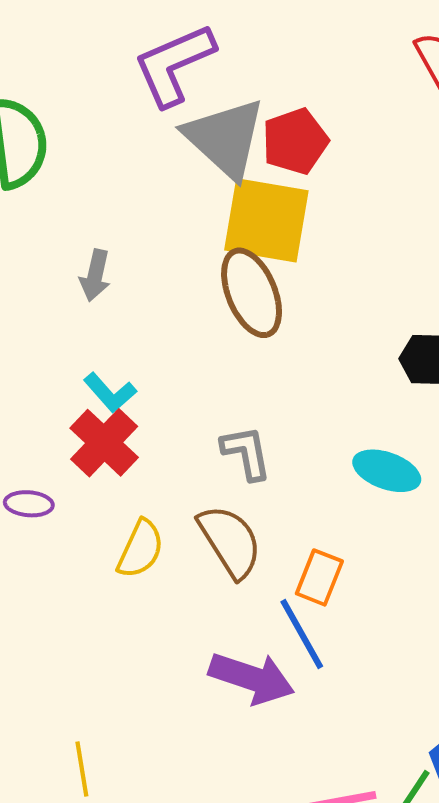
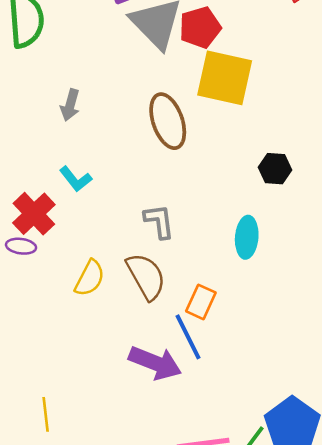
yellow square: (266, 220) -> (225, 78), moved
red cross: (104, 443) -> (34, 214), moved
cyan ellipse: (387, 471) -> (247, 237), turned 72

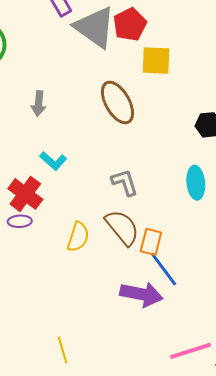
yellow square: (225, 78) -> (156, 61), size x0.7
orange rectangle: (201, 302) -> (151, 242), moved

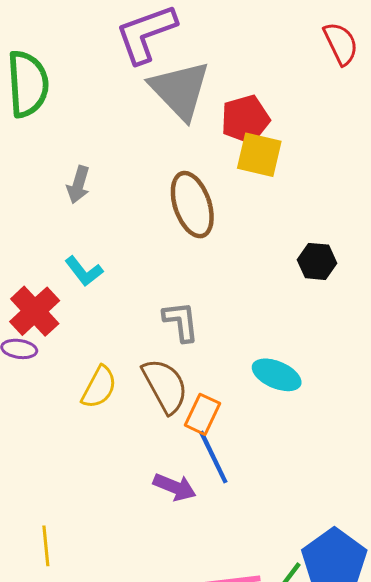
red pentagon: (130, 24) -> (245, 119), moved
cyan ellipse: (196, 183) -> (277, 375), moved, turned -72
purple arrow: (141, 294) -> (175, 487), size x0.7

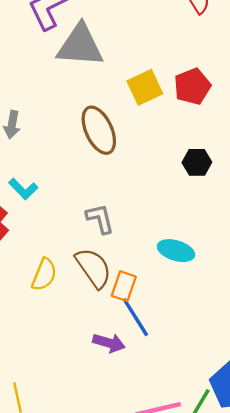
gray triangle: (180, 90) -> (80, 46), turned -36
red pentagon: (245, 119) -> (192, 86), moved
yellow square: (259, 155) -> (145, 87), turned -32

